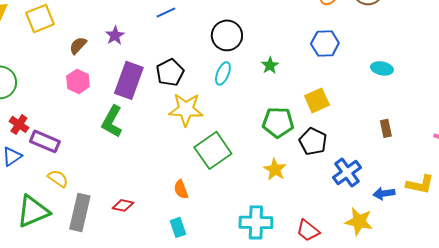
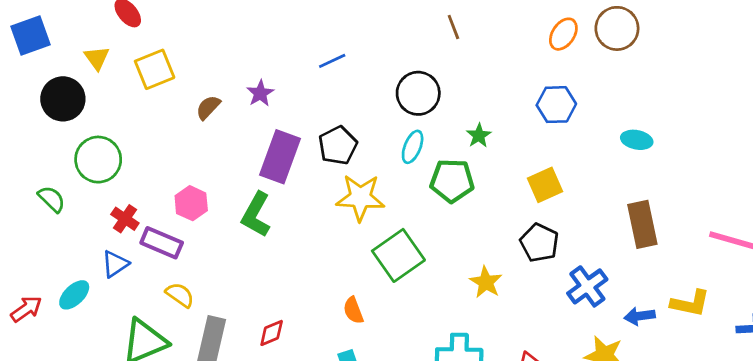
pink hexagon: (78, 81) -> (191, 203), moved
green pentagon: (278, 122) -> (452, 181), moved
brown rectangle: (386, 128) -> (642, 224), size x1.8
red diamond: (123, 205) -> (272, 333), turned -35

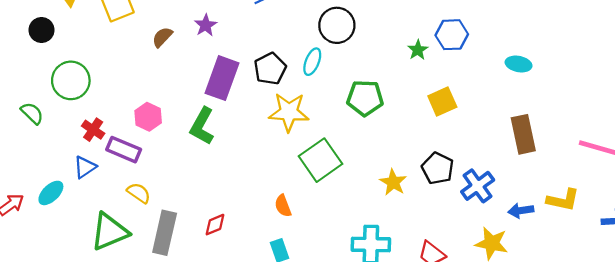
black circle: (63, 99) -> (42, 30), size x0.7
green star: (479, 136) -> (418, 50), moved
cyan ellipse: (413, 147) -> (312, 62), moved
black pentagon: (539, 243) -> (438, 168), moved

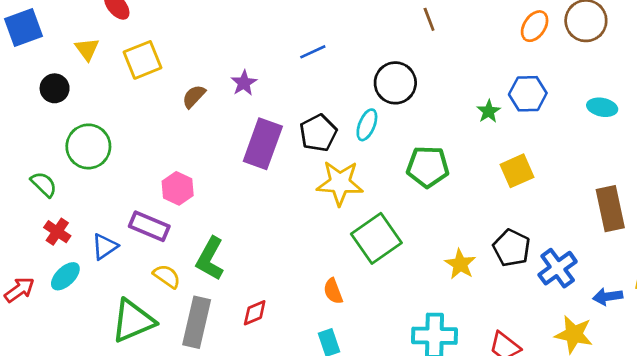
cyan ellipse: (519, 64) -> (602, 107), moved
green L-shape: (202, 126) -> (210, 259), moved
red cross: (93, 130) -> (57, 232), moved

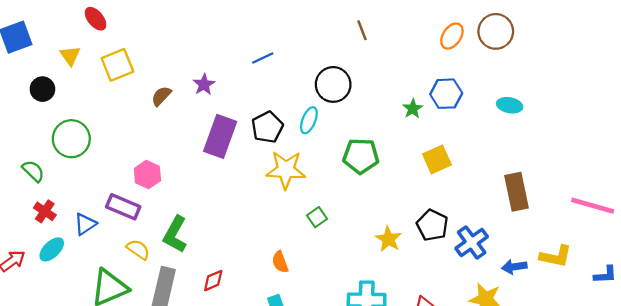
green square: (376, 238) -> (317, 217), size x0.5

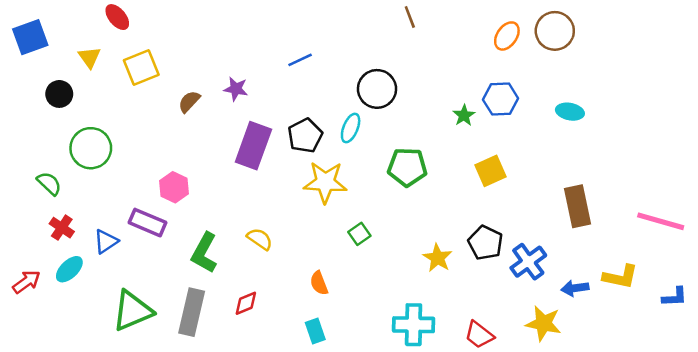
brown line: (362, 30) -> (410, 17), moved
purple star: (204, 84) -> (236, 89), turned -30
yellow semicircle: (138, 249) -> (260, 239), moved

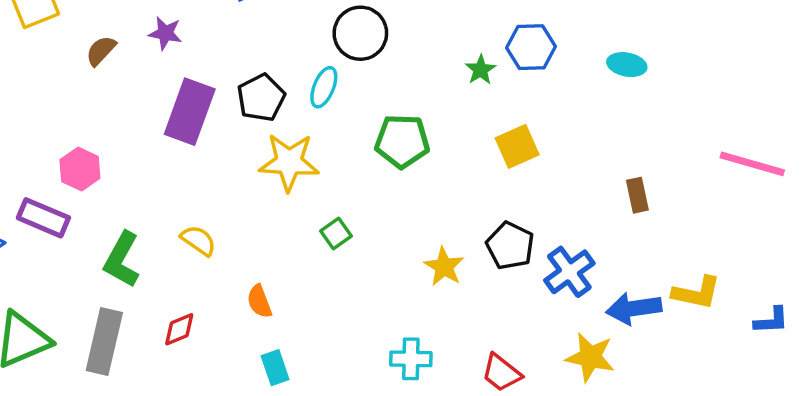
brown rectangle: (577, 206) -> (637, 195), size x0.6
pink line: (661, 221) -> (752, 164), moved
orange semicircle: (319, 283) -> (259, 301), moved
blue arrow: (575, 288) -> (634, 308), size x1.4
cyan cross: (414, 325) -> (411, 359), size x0.7

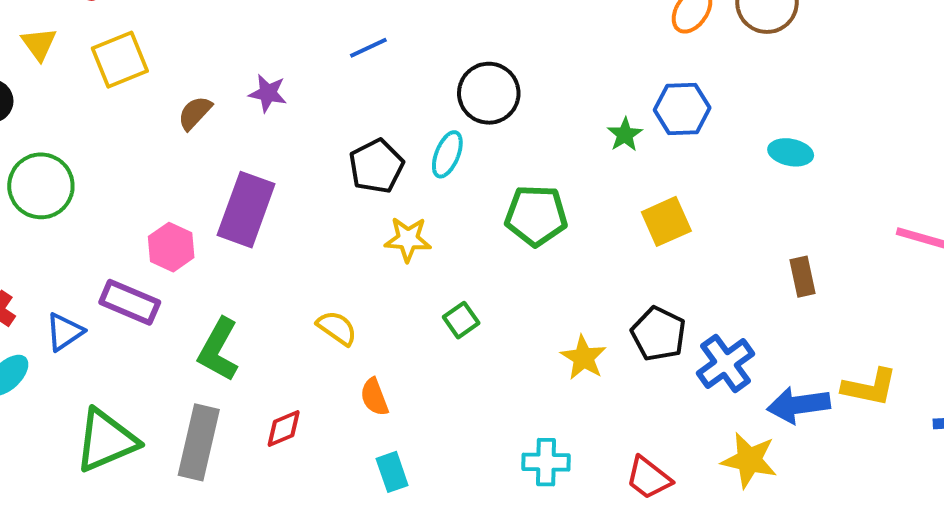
cyan ellipse: (627, 65) -> (791, 152), moved
purple rectangle: (190, 112) -> (246, 210), moved
yellow star: (289, 162) -> (408, 239), size x0.7
yellow semicircle: (198, 240) -> (337, 328), moved

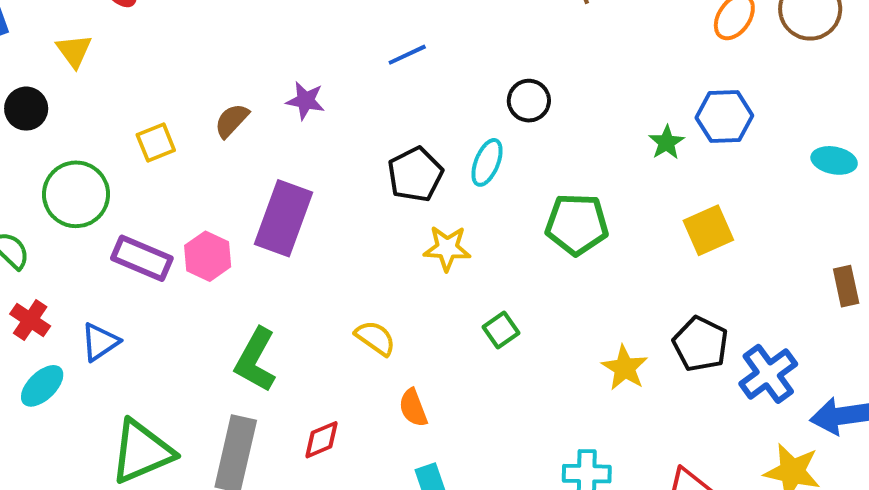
yellow square: (120, 60) -> (156, 142), moved, size x0.7
black circle: (489, 93) -> (529, 101), size x0.7
purple rectangle: (130, 302) -> (142, 258), moved

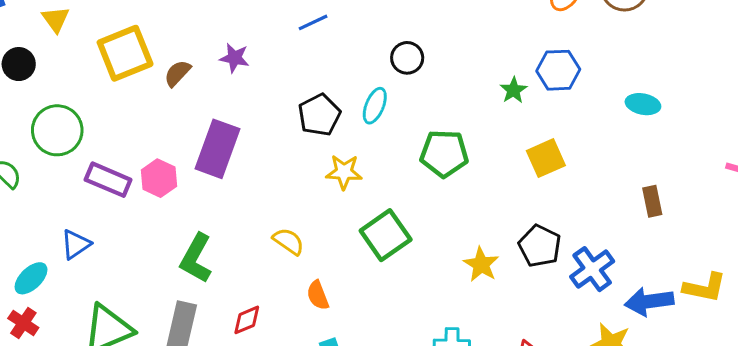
yellow square: (156, 142) -> (125, 53), moved, size x1.8
red cross: (30, 320) -> (23, 323), moved
green square: (501, 330) -> (386, 235), size x1.8

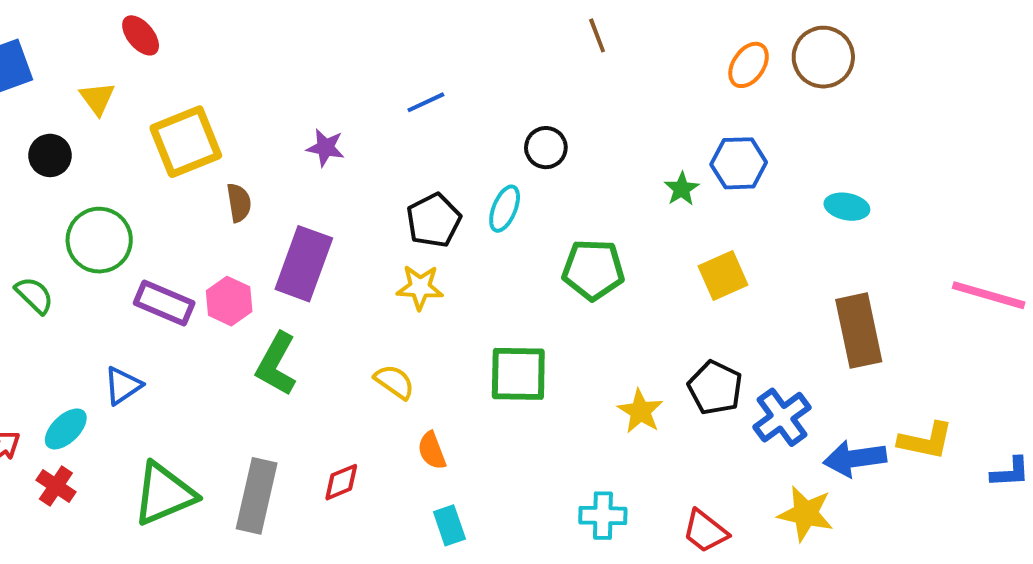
brown semicircle: (177, 73) -> (239, 203), moved, turned 128
yellow star: (344, 172) -> (420, 287), moved
brown rectangle: (652, 201) -> (859, 331), size x1.8
green square: (386, 235) -> (518, 374), turned 36
green L-shape: (196, 258) -> (276, 364), moved

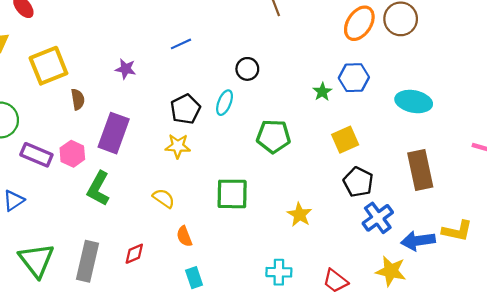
orange ellipse: (749, 65) -> (359, 23), size x1.4
cyan ellipse: (847, 207) -> (414, 102), size x1.5
black pentagon: (715, 388) -> (358, 182), moved
green triangle: (164, 494) -> (36, 260), turned -45

